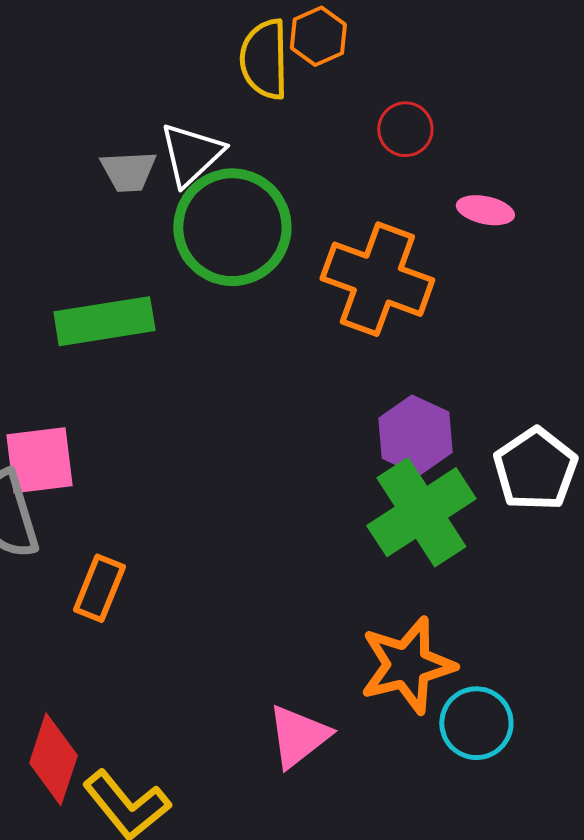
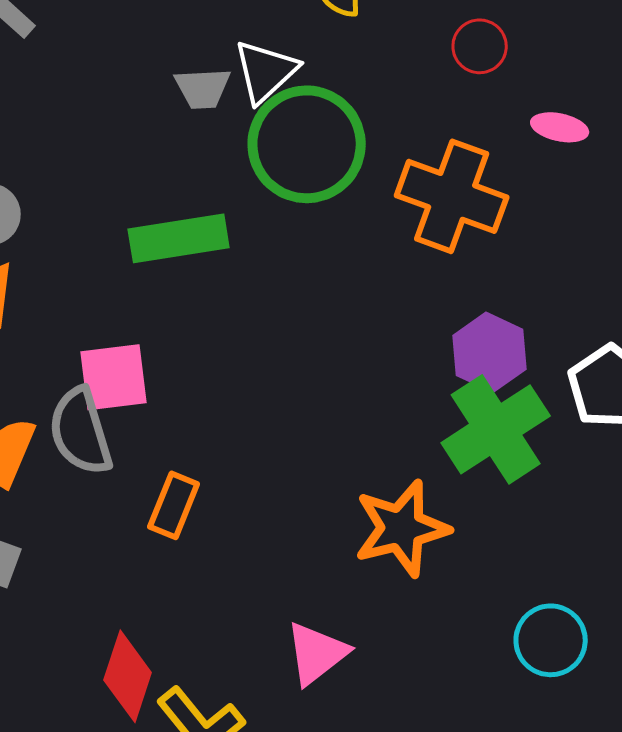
orange star: (407, 665) -> (402, 528), moved
pink triangle: (298, 736) -> (317, 653), moved

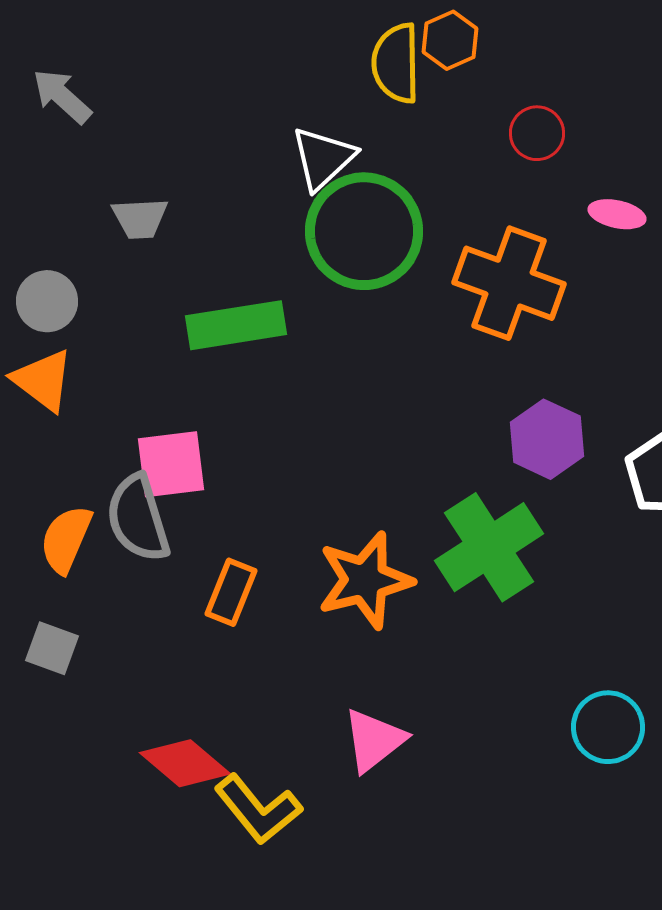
gray trapezoid: (203, 88) -> (140, 218), moved
green cross: (496, 429) -> (489, 547), moved
orange star: (402, 528) -> (365, 580), moved
red diamond: (128, 676) -> (185, 763), turned -68

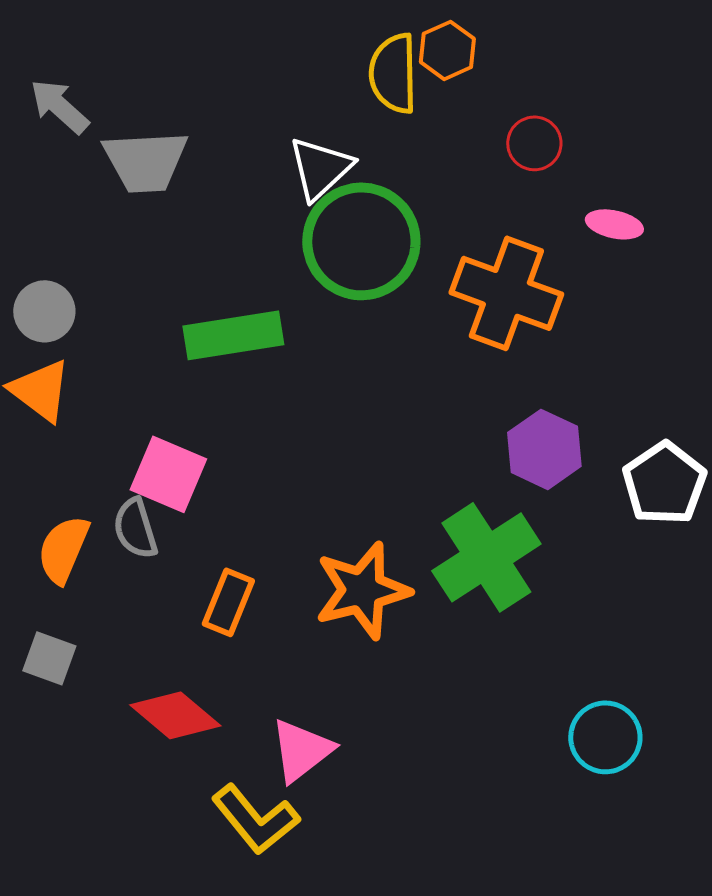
gray trapezoid: (140, 218) -> (145, 161), moved, size x1.5
pink square: (171, 464) -> (168, 474), turned 30
gray semicircle: (138, 518) -> (135, 528), size x0.7
pink triangle: (374, 740) -> (301, 750), moved
red diamond: (185, 763) -> (175, 715), moved

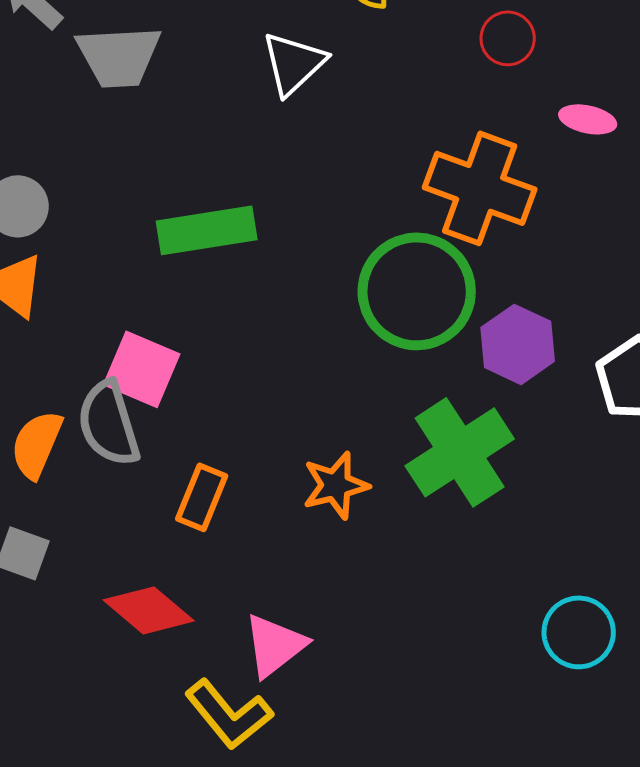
green circle: (361, 241) -> (417, 291), moved
gray semicircle: (135, 528) -> (109, 423), size x1.4
orange star: (362, 590) -> (336, 485), size x0.7

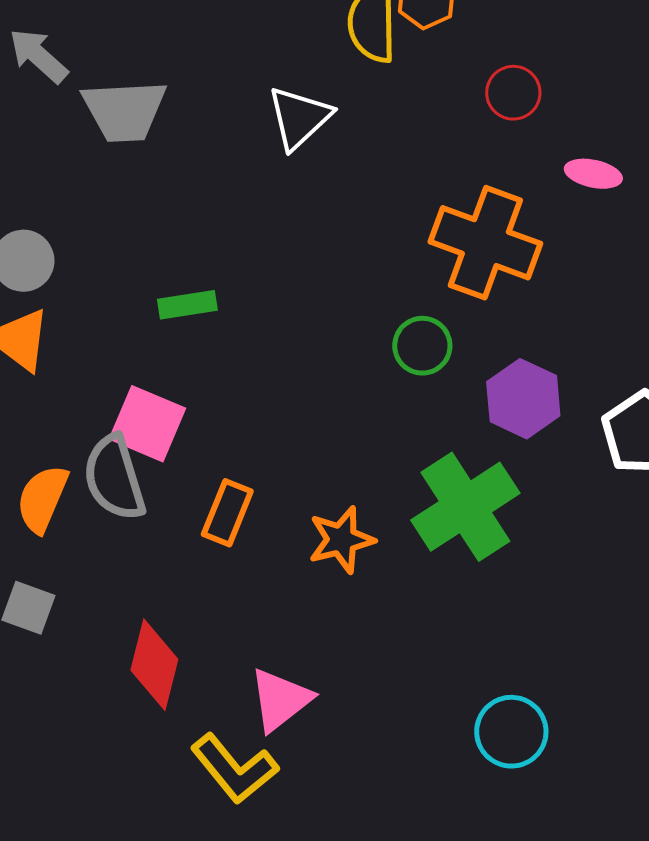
green rectangle: (207, 230) -> (187, 305), moved, size x0.6
green circle: (417, 291) -> (422, 346), size x0.5
orange rectangle: (202, 497) -> (227, 513), moved
red diamond: (149, 610) -> (154, 665), turned 64
cyan circle: (579, 632) -> (511, 732), moved

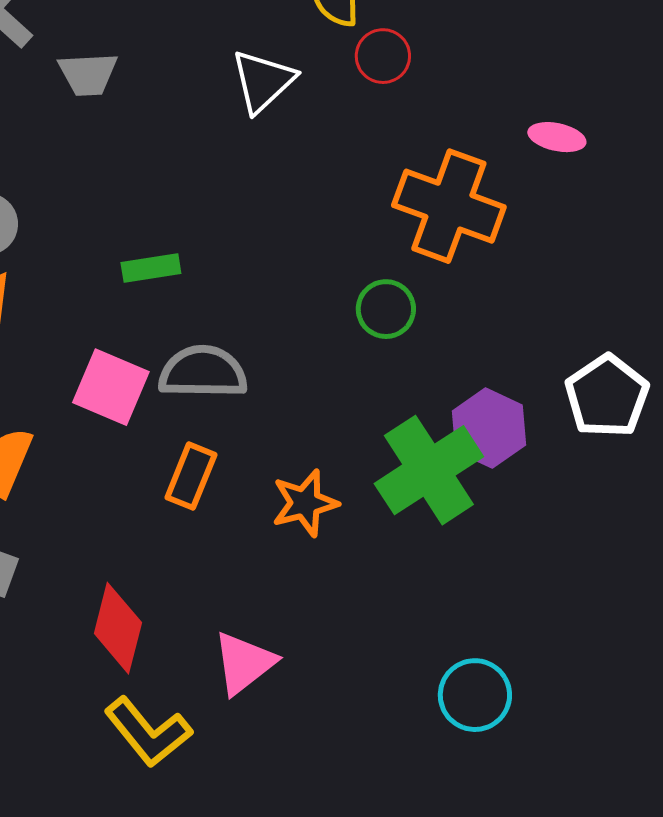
red circle: (513, 93) -> (383, 56), moved
gray trapezoid: (124, 111) -> (88, 74), size x0.7
purple hexagon: (523, 399) -> (489, 428), moved
gray semicircle: (114, 478) -> (203, 372), moved, turned 108
yellow L-shape: (234, 769) -> (148, 732), moved

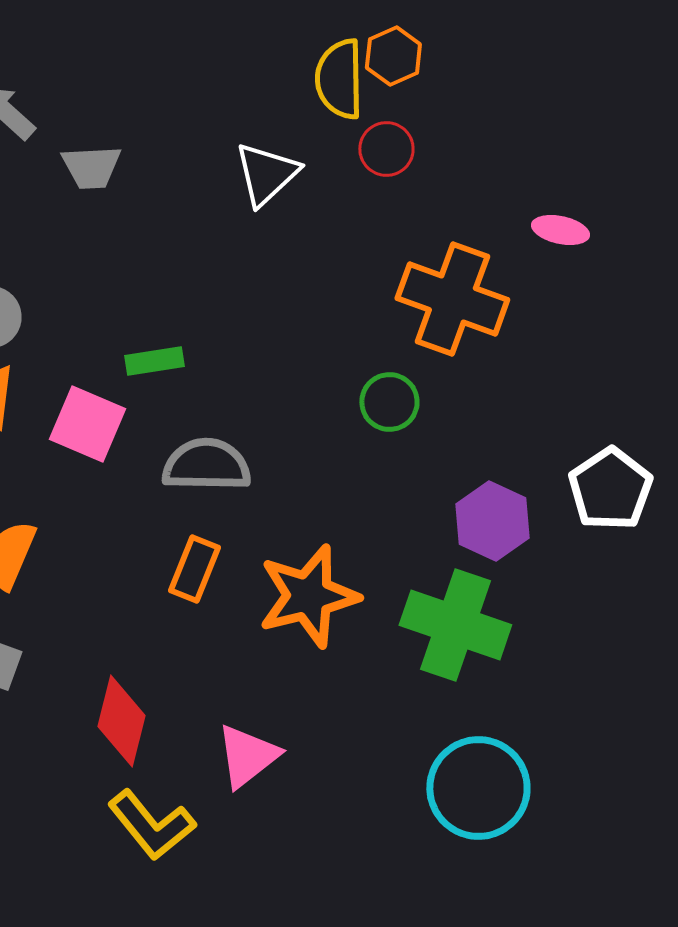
pink square: (111, 387) -> (87, 424), moved
green cross: (429, 470) -> (455, 625), moved, turned -38
orange star: (305, 503) -> (308, 596), size x1.5
cyan circle: (475, 695) -> (478, 788), size x1.4

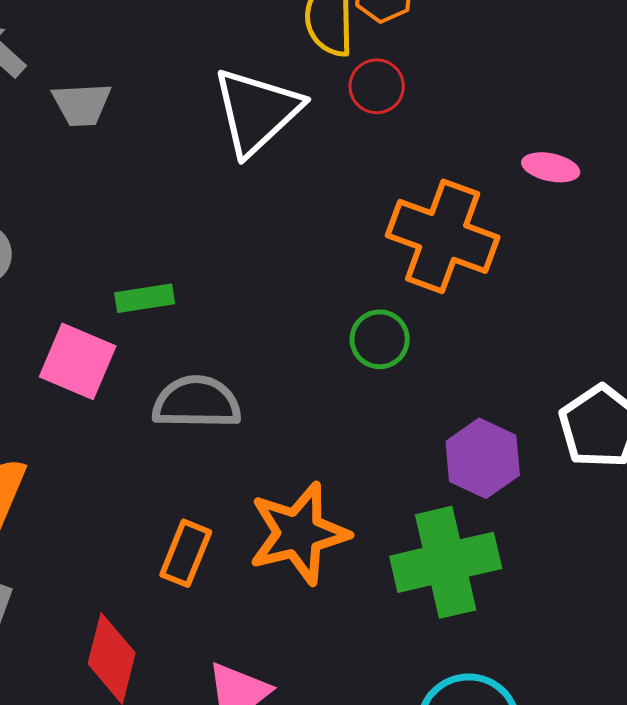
white triangle: (266, 174) -> (257, 111), size x1.4
orange rectangle: (194, 569) -> (186, 553), moved
green cross: (455, 625) -> (446, 562), turned -32

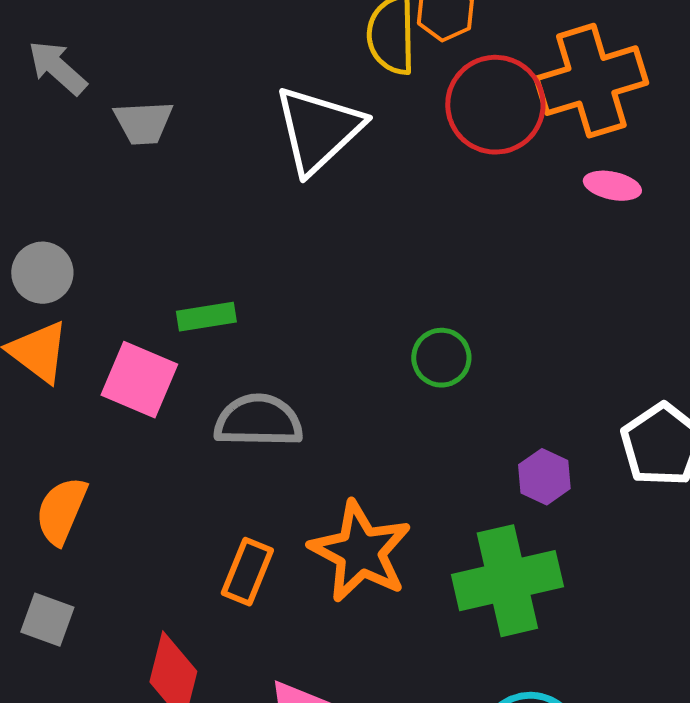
red circle: (377, 86) -> (495, 105), moved, size x1.8
orange cross: (443, 236) -> (591, 81), moved, turned -37
purple hexagon: (483, 458) -> (544, 477), size x0.7
orange star: (299, 533) -> (360, 552), turned -30

